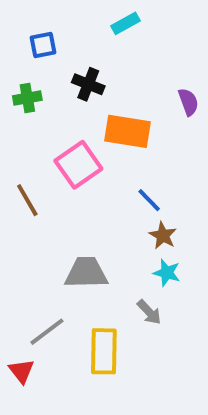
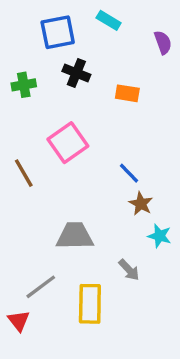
cyan rectangle: (126, 23) -> (109, 20), turned 60
blue square: (43, 45) -> (58, 32), moved, size x1.5
purple semicircle: (188, 102) -> (163, 42), moved
orange rectangle: (128, 131) -> (127, 93), moved, size x0.6
cyan star: (167, 273) -> (160, 236), moved

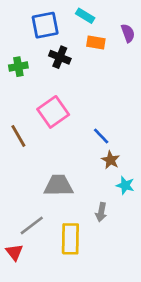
orange rectangle: (127, 93) -> (96, 42), moved
gray arrow: (129, 270) -> (101, 212), turned 54

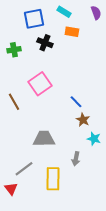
purple semicircle: (128, 33) -> (96, 13), moved

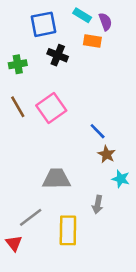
purple semicircle: (96, 13) -> (105, 22), moved
brown line: (14, 102) -> (18, 107), moved

